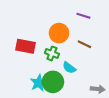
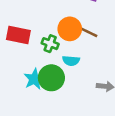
orange circle: (59, 33) -> (70, 29), moved
cyan semicircle: (69, 68) -> (71, 61), turned -32

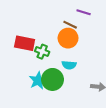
brown line: (89, 33) -> (70, 25), moved
green cross: (50, 44) -> (42, 52), moved

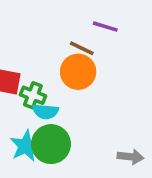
cyan semicircle: (69, 65) -> (46, 112), moved

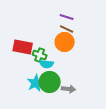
purple line: (105, 27) -> (67, 17), moved
gray arrow: (131, 157) -> (69, 89), moved

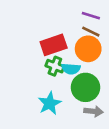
red rectangle: (23, 47) -> (54, 45), moved, turned -30
cyan semicircle: (47, 64) -> (71, 69), moved
green circle: (50, 82) -> (85, 87), moved

